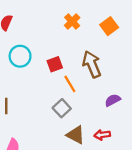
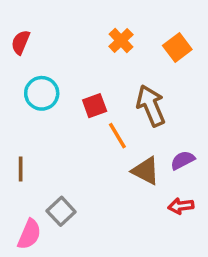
gray square: (62, 108) -> (61, 211), moved
brown triangle: (76, 135) -> (146, 171), moved
red arrow: (102, 135) -> (181, 206), moved

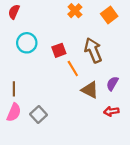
purple semicircle: (183, 160) -> (112, 83), turned -32
pink semicircle: (29, 234) -> (14, 112), moved

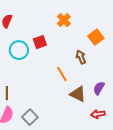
orange square: (109, 15) -> (96, 37), moved
red square: (59, 50) -> (40, 42), moved
brown arrow: (93, 50) -> (81, 57), size x0.6

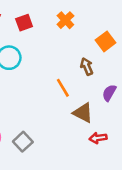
red square: (40, 42) -> (24, 23), moved
purple semicircle: (99, 88) -> (109, 93), moved
red arrow: (98, 114) -> (98, 138), moved

